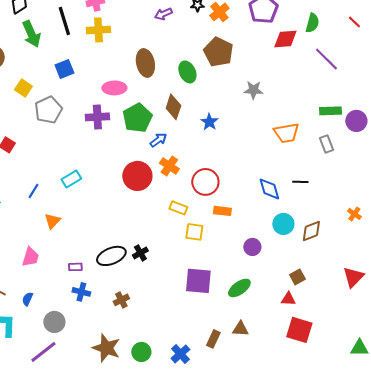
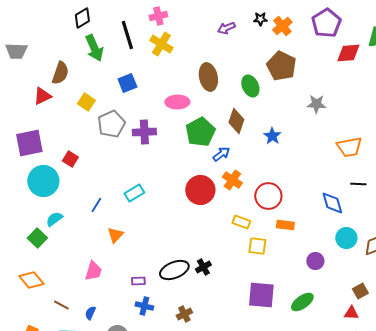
yellow cross: (98, 30) -> (161, 44), turned 35
purple cross: (97, 117) -> (144, 132), moved
black line: (300, 182) -> (358, 184), moved

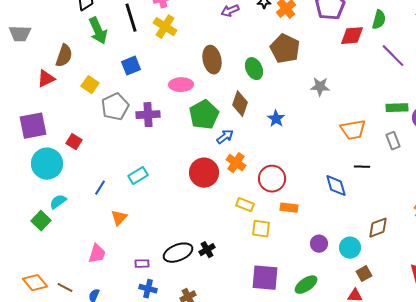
cyan circle: (346, 238) -> (350, 248), moved
orange diamond: (31, 280) -> (35, 283), moved

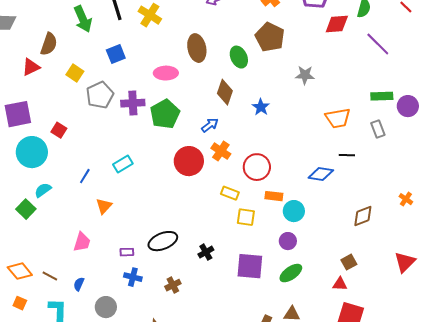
green pentagon: (204, 115) -> (165, 114), moved
blue diamond: (336, 186) -> (321, 174), turned -65
purple circle: (319, 244) -> (288, 241), moved
cyan circle: (350, 248) -> (294, 211), moved
black cross: (207, 250) -> (206, 252), moved

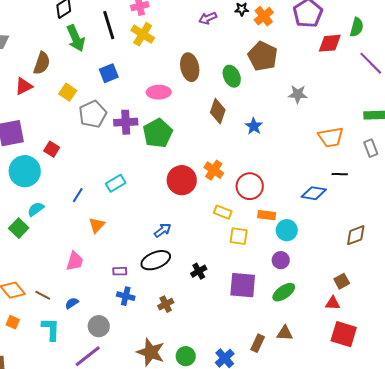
blue arrow: (210, 125) -> (163, 230), moved
blue semicircle: (79, 284) -> (72, 303), turned 32

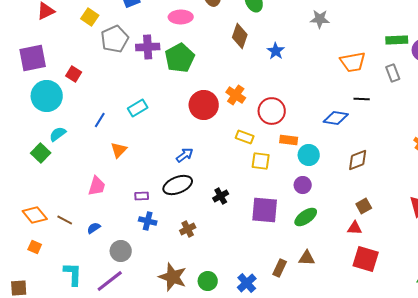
brown diamond: (356, 235) -> (358, 160), moved
cyan L-shape: (51, 329) -> (73, 274), moved

